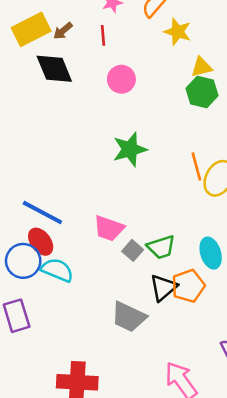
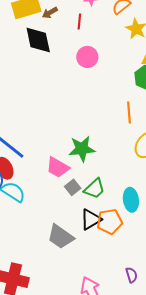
green star: (130, 149) -> (82, 149), moved
orange line: (196, 166) -> (129, 113), moved
green trapezoid: (161, 247) -> (95, 189), turned -35

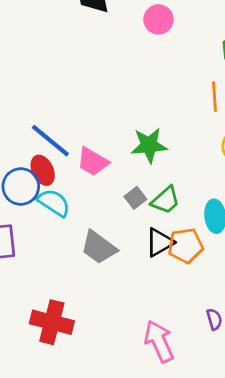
pink trapezoid: (58, 167) -> (93, 162), moved
gray trapezoid: (61, 237) -> (99, 247), moved

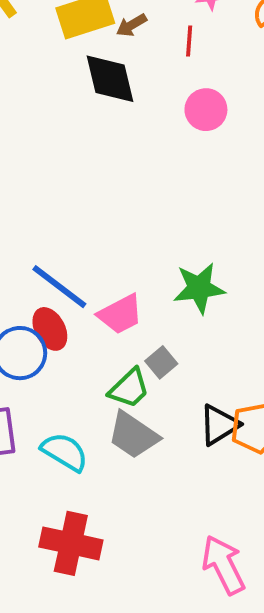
pink trapezoid: (93, 162) -> (120, 314), turned -56
gray square: (135, 198) -> (161, 362), moved
green trapezoid: (166, 200) -> (129, 388), moved
cyan semicircle: (54, 203) -> (65, 452), moved

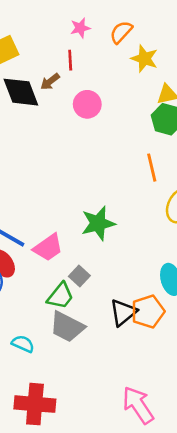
brown arrow: (131, 25) -> (50, 82), moved
cyan semicircle: (65, 452) -> (23, 344), size x0.7

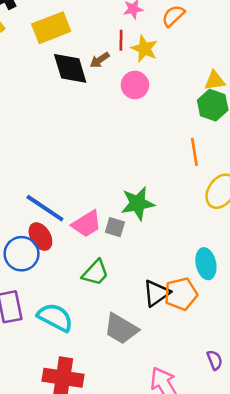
yellow star: (144, 59) -> (144, 49), moved
gray square: (79, 276) -> (115, 227), moved, turned -30
gray trapezoid: (67, 327) -> (121, 329), moved
cyan semicircle: (23, 344) -> (55, 317), size x1.6

